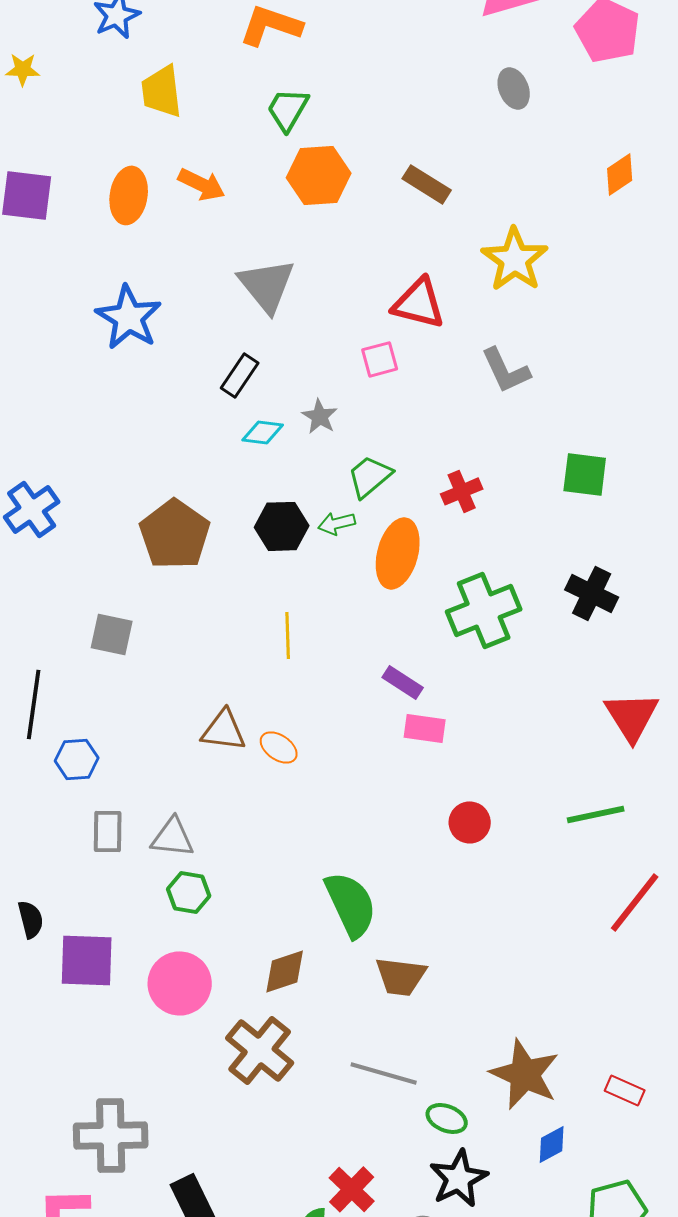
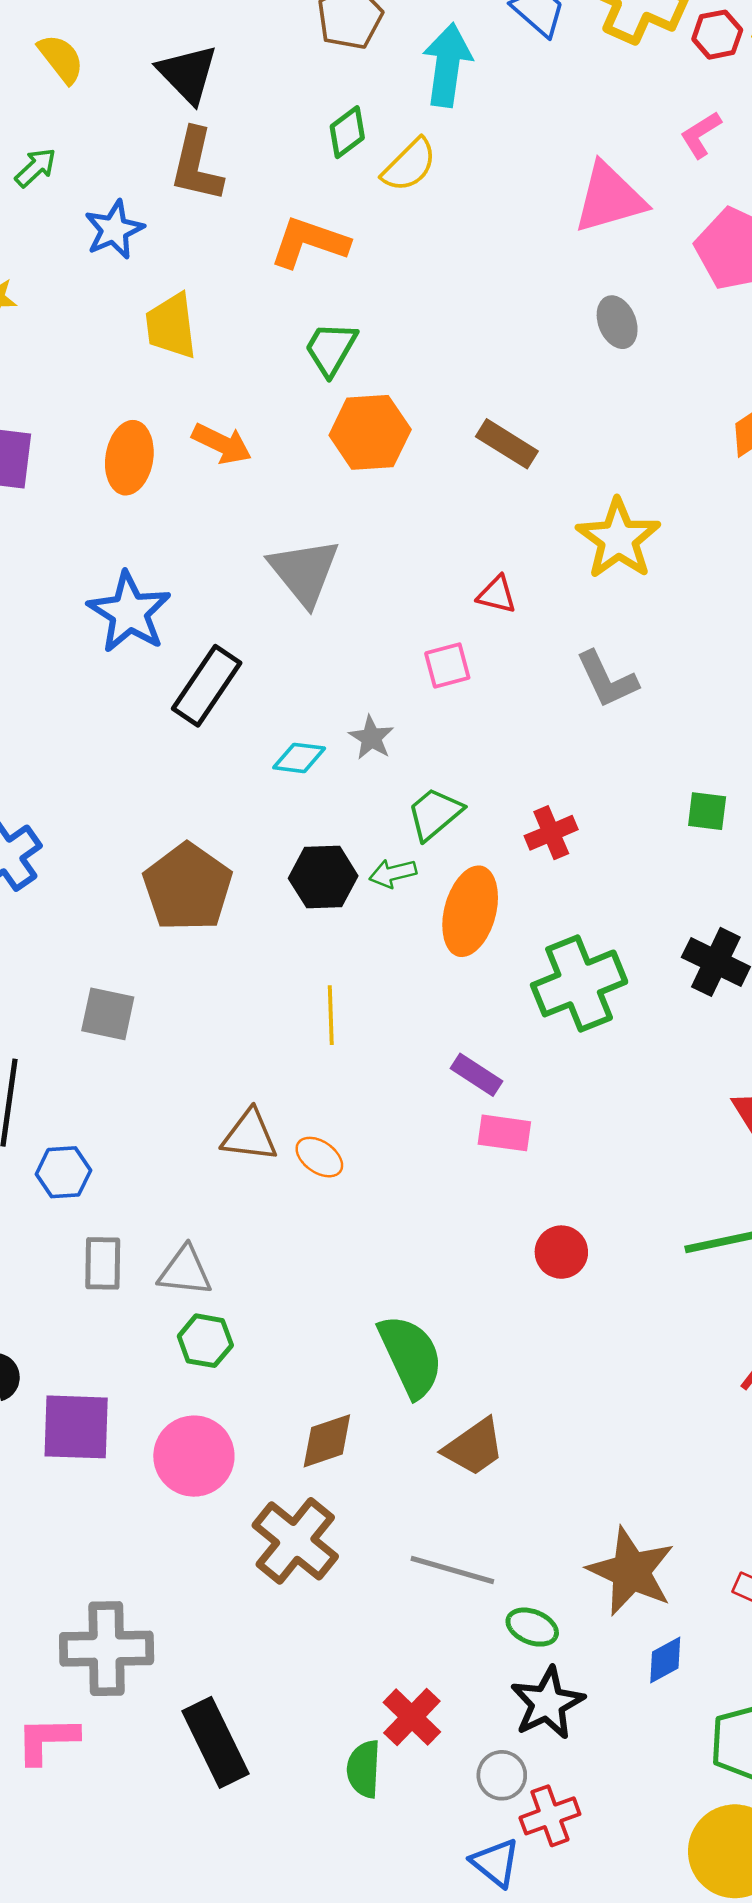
red triangle: (419, 303) -> (497, 595), size x0.6
black rectangle: (240, 375) -> (207, 686), moved, size x1.4
green square: (585, 474) -> (707, 811), size x0.7
brown trapezoid: (401, 976) -> (474, 1447), turned -42

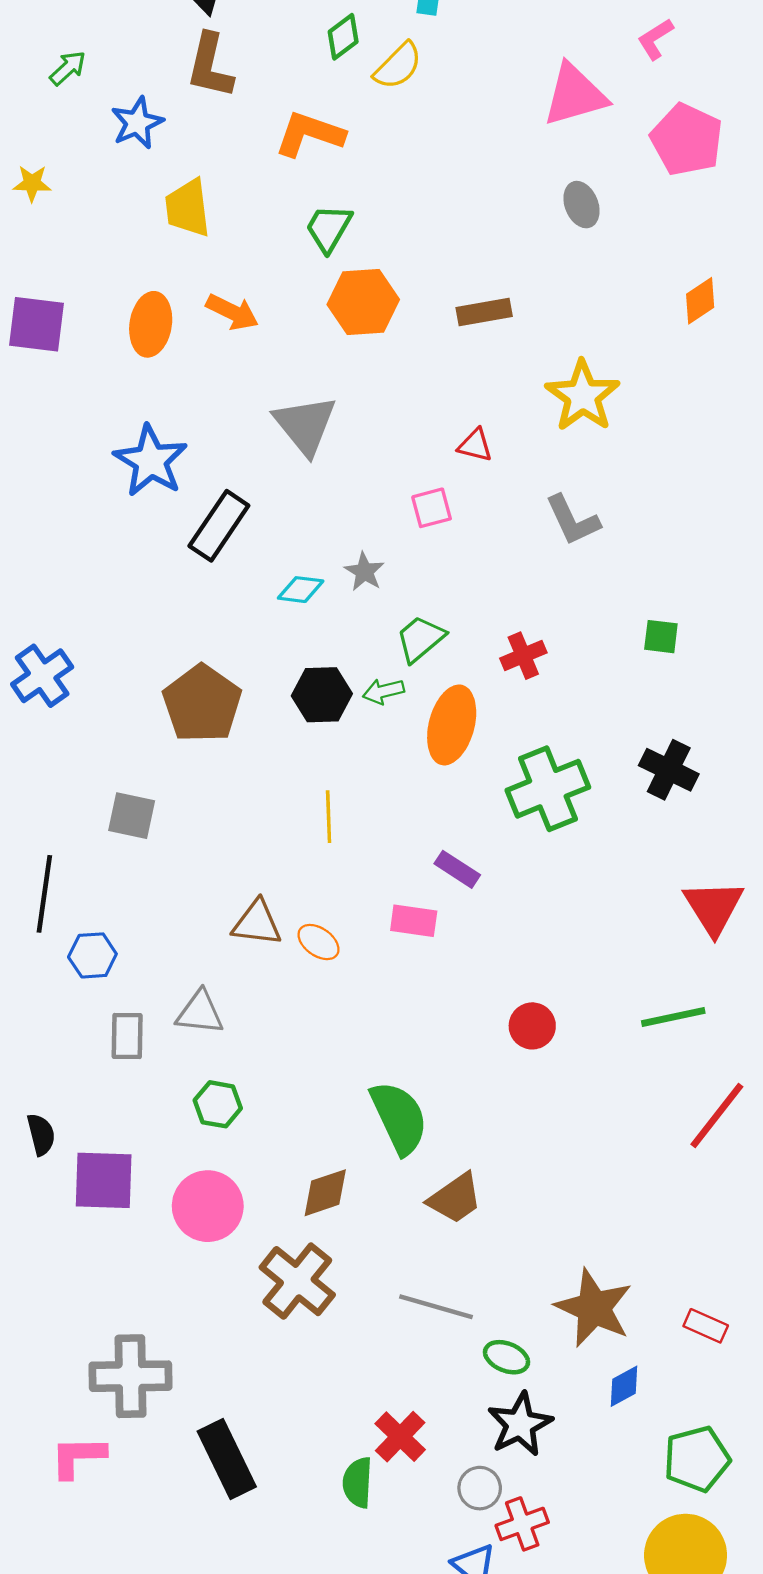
brown rectangle: (507, 444) -> (484, 312), turned -42
pink rectangle: (504, 1133) -> (414, 921), moved
gray triangle: (185, 1271) -> (200, 1013), moved

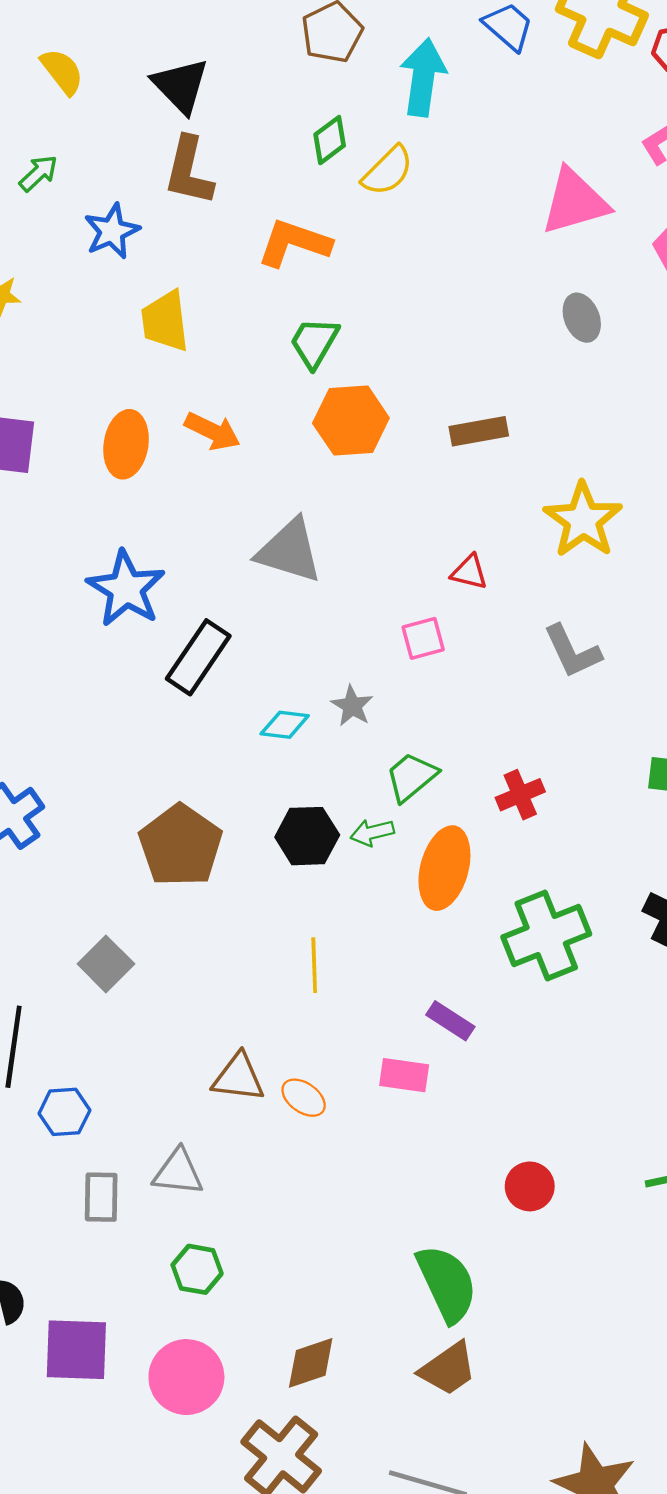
gray triangle: (305, 425) -> (289, 551), turned -34
gray square: (132, 816) -> (106, 964), turned 33
green semicircle: (399, 1118) -> (447, 1284), moved

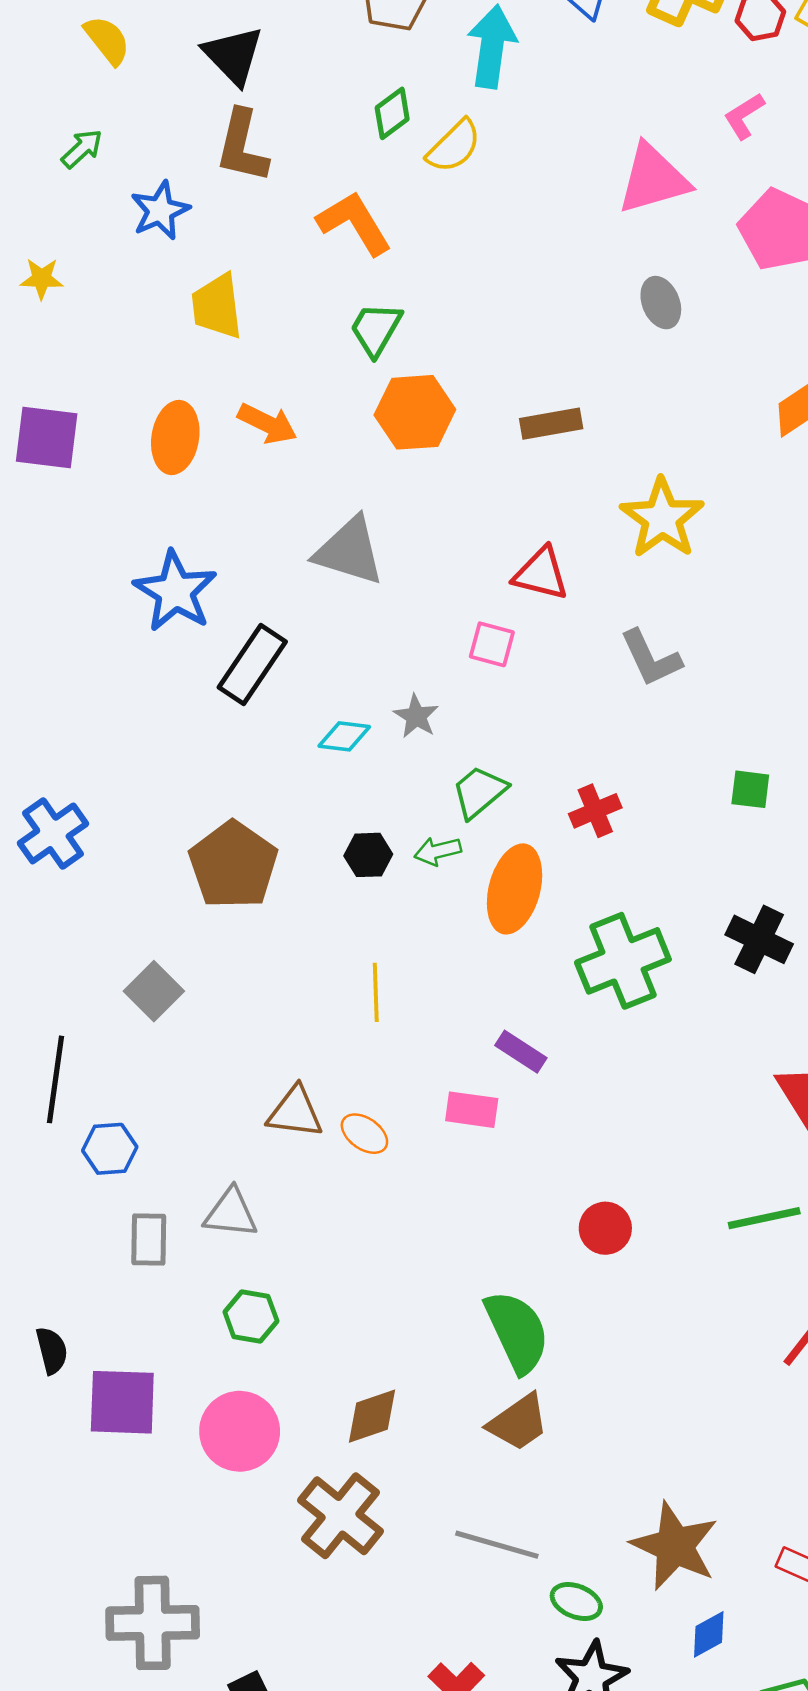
orange L-shape: (294, 243) -> (354, 223), turned 40
red triangle: (469, 572) -> (541, 574), size x1.4
pink square: (423, 638) -> (492, 644), turned 30
black hexagon: (307, 836) -> (368, 855), size x0.7

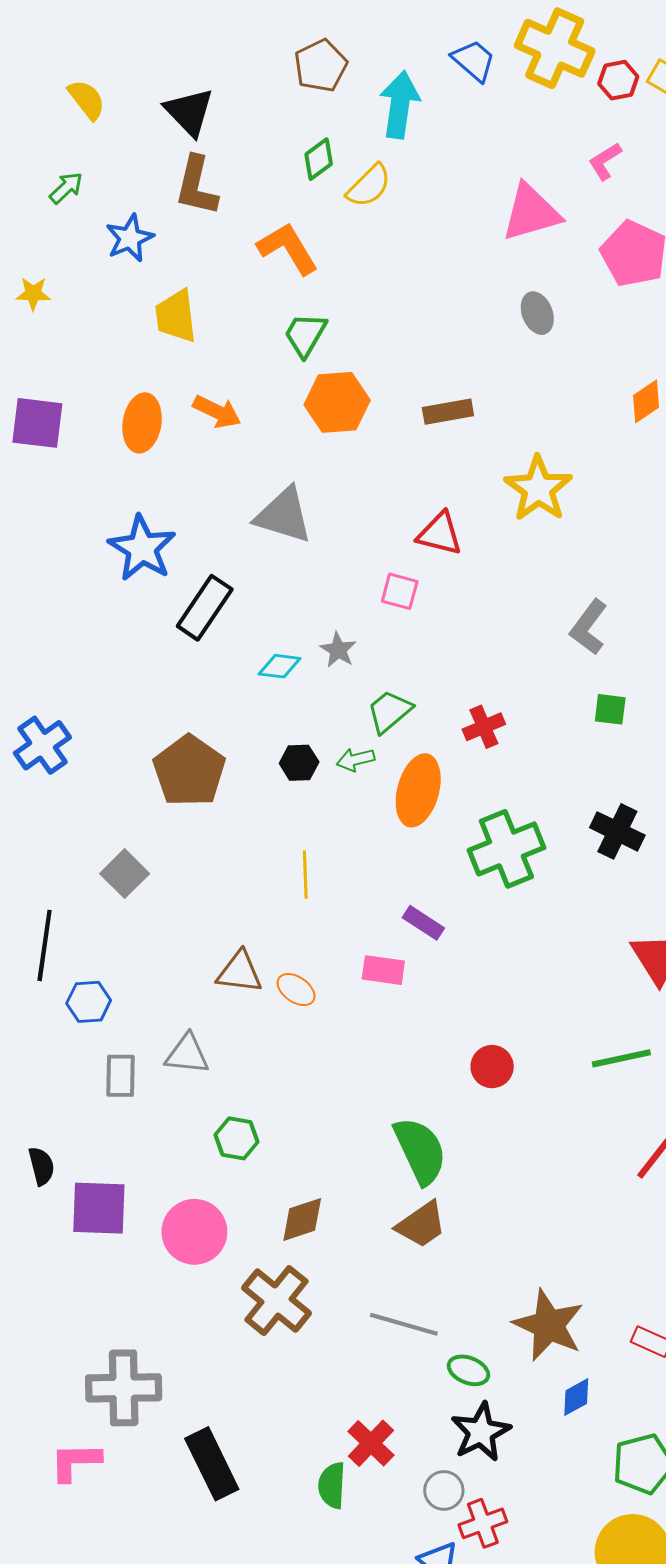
gray L-shape: (651, 658) -> (589, 627), moved, turned 62
green hexagon: (251, 1316) -> (236, 1138), moved

